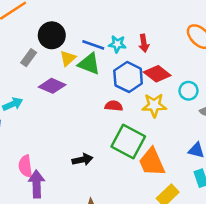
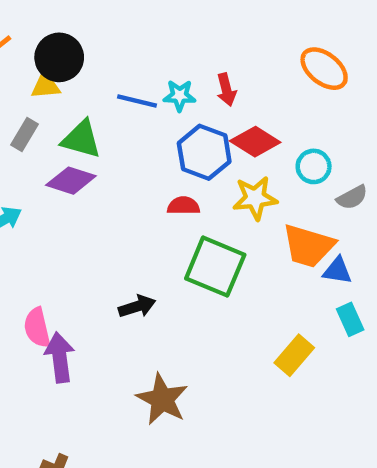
black circle: (52, 35) -> (59, 57), moved
yellow triangle: (68, 58) -> (46, 86), moved, turned 42
green triangle: (89, 64) -> (81, 139), moved
orange trapezoid: (152, 162) -> (308, 246), moved, turned -44

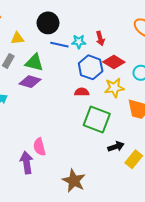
black circle: (59, 57) -> (48, 23), moved
black arrow: (137, 306) -> (116, 147), moved
pink semicircle: (37, 328) -> (39, 147), moved

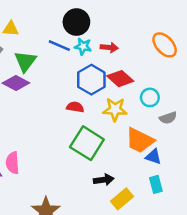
black circle: (48, 23) -> (76, 22), moved
red arrow: (100, 38) -> (109, 48), turned -80
green triangle: (34, 63) -> (25, 61), turned 42

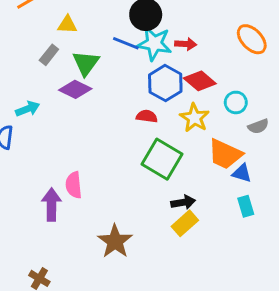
cyan star: (83, 46) -> (154, 44), size x1.6
yellow star: (115, 109) -> (194, 118), turned 30
yellow rectangle: (122, 199) -> (185, 223), moved

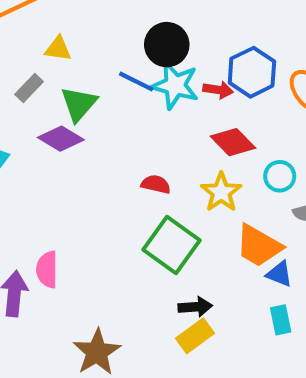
blue hexagon: (165, 83) -> (252, 72), moved

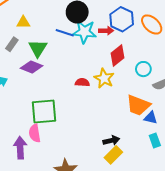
red diamond: (233, 142) -> (118, 56), turned -75
yellow star: (221, 192) -> (104, 78), moved
green square: (171, 245) -> (44, 111), moved, turned -32

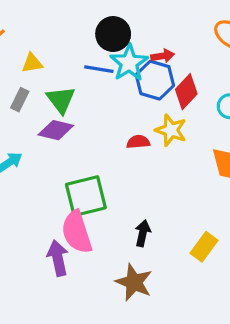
blue hexagon: (122, 19) -> (155, 80), moved
cyan star: (84, 32) -> (129, 63), turned -30
pink semicircle: (35, 133) -> (77, 232), size x1.5
black arrow: (111, 140) -> (143, 233), moved, turned -56

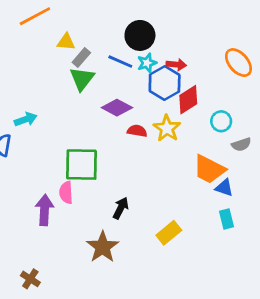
cyan star: (129, 63) -> (147, 63), size x0.6
gray rectangle: (20, 100) -> (81, 58), moved
purple diamond: (56, 130) -> (117, 108), moved
pink semicircle: (77, 232) -> (66, 193), size x0.6

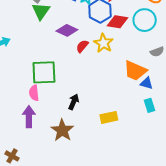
red diamond: (188, 100) -> (117, 22), turned 45
cyan circle: (221, 121) -> (145, 20), moved, size x1.5
red semicircle: (137, 131) -> (82, 46), turned -56
purple arrow: (44, 210) -> (29, 117), moved
yellow rectangle: (169, 233) -> (109, 117), turned 30

